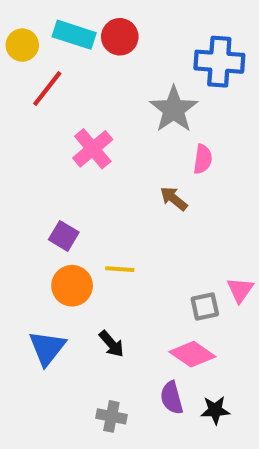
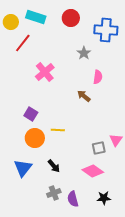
red circle: (120, 37) -> (71, 18), moved
gray star: (174, 109) -> (84, 53), size x0.6
purple semicircle: (172, 398) -> (73, 199), moved
gray cross: (111, 416) -> (54, 193), moved, turned -32

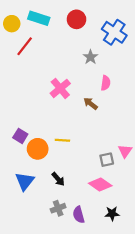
blue cross: (106, 30) -> (114, 32), turned 30
pink cross: (45, 72) -> (60, 88), moved
purple square: (31, 114) -> (20, 136), moved

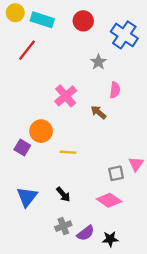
yellow circle: (12, 24) -> (15, 13), moved
orange circle: (38, 149) -> (41, 131), moved
black star: (112, 214) -> (110, 239), moved
purple semicircle: (79, 215) -> (86, 233), turned -112

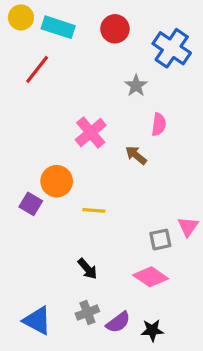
blue triangle: (27, 197) -> (37, 321), moved, turned -40

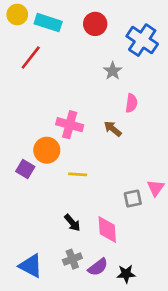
pink cross: (91, 133) -> (70, 125), moved, turned -35
pink diamond: (151, 277) -> (107, 229), moved, turned 52

